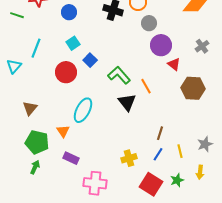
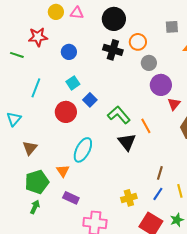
red triangle: (174, 64) -> (174, 104), turned 32
cyan triangle: (14, 66) -> (14, 119), moved
green pentagon: (37, 142) -> (37, 182), turned -30

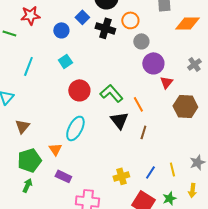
blue square: (90, 100) -> (82, 17), moved
red circle: (66, 112) -> (79, 90), moved
brown line: (160, 173) -> (143, 132), moved

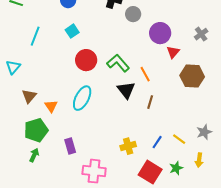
gray circle: (141, 41) -> (133, 14), moved
orange triangle: (55, 149) -> (51, 106), moved
yellow line: (172, 169) -> (179, 139), turned -40
purple rectangle: (63, 176) -> (70, 146), turned 49

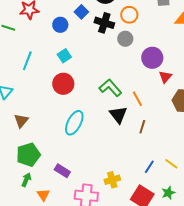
red circle: (86, 60) -> (63, 84), moved
orange triangle: (51, 106) -> (43, 195), moved
purple rectangle: (70, 146) -> (62, 171), turned -42
yellow cross: (128, 146) -> (112, 180), moved

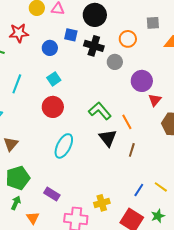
blue square: (81, 12) -> (71, 35), turned -32
orange circle: (129, 15) -> (128, 39), moved

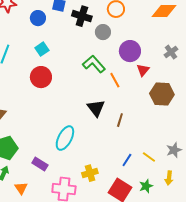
green L-shape: (100, 111) -> (94, 64), moved
orange line: (127, 122) -> (115, 80), moved
cyan ellipse: (64, 146) -> (65, 138), moved

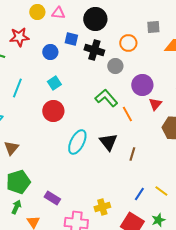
cyan ellipse: (65, 138) -> (77, 142), moved

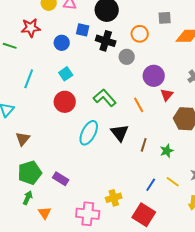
green L-shape: (106, 98) -> (105, 98), moved
purple rectangle: (52, 198) -> (61, 179), moved
green star: (158, 220) -> (167, 151), moved

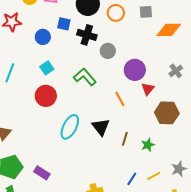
orange circle: (140, 34) -> (116, 13), moved
green L-shape: (105, 98) -> (85, 77), moved
yellow line: (173, 182) -> (154, 176), turned -64

